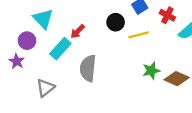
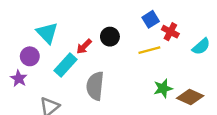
red cross: (167, 15) -> (170, 32), moved
black circle: (116, 22) -> (110, 37), moved

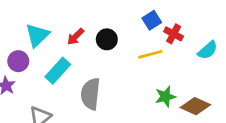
cyan triangle: (47, 33) -> (37, 35), turned 30
red arrow: (84, 46) -> (75, 37), moved

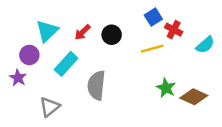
green star: (165, 97) -> (166, 88), turned -30

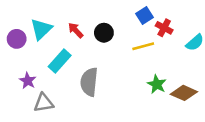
red arrow: (83, 32) -> (76, 30), turned 91
purple circle: (29, 55) -> (17, 39), moved
purple star: (18, 78) -> (28, 81), moved
gray triangle: (50, 107) -> (44, 103), turned 30

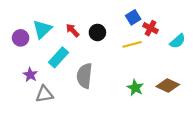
green star: (157, 84) -> (135, 88), moved

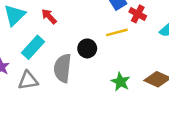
black circle: (97, 32) -> (87, 48), moved
gray triangle: (44, 94) -> (28, 81), moved

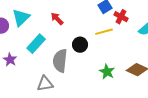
red arrow: (49, 16) -> (57, 19), moved
gray triangle: (28, 81) -> (45, 84), moved

